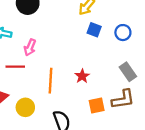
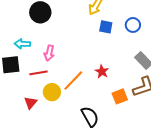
orange line: (50, 81) -> (73, 81), turned 50
yellow circle: (25, 107) -> (52, 92), moved

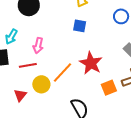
blue square: (106, 27) -> (80, 26), moved
cyan arrow: (22, 44) -> (11, 37), turned -63
red star: (102, 71) -> (91, 63), size x1.6

